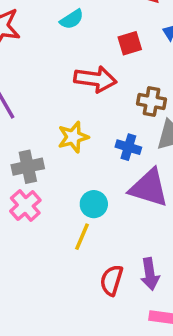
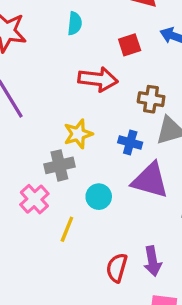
cyan semicircle: (72, 19) -> (75, 23), turned -50
gray cross: (28, 167) -> (59, 165), moved
yellow line: (82, 237) -> (67, 229), moved

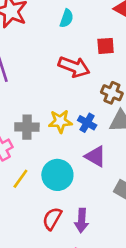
yellow star: (78, 134) -> (60, 121), moved
purple triangle: (150, 180) -> (95, 156), size x0.7
cyan circle: (99, 197) -> (57, 175), moved, size x1.5

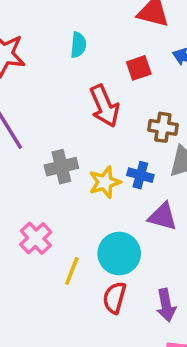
red arrow: (74, 67) -> (104, 106), turned 60
gray cross: (27, 127) -> (61, 167), moved
red semicircle: (52, 219) -> (114, 298), moved

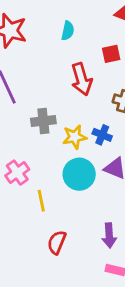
cyan circle: (119, 254) -> (79, 174), moved
yellow line: (72, 271) -> (41, 201), turned -40
red semicircle: (114, 298) -> (57, 242), moved

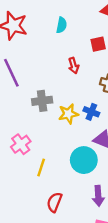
red arrow: (82, 79) -> (74, 66), size x0.6
cyan circle: (79, 174) -> (84, 160), moved
yellow line: (41, 201) -> (41, 167), turned 30

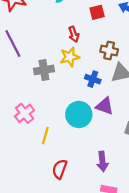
yellow star: (68, 114) -> (70, 57), moved
cyan circle: (84, 160) -> (79, 114), moved

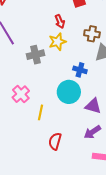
blue cross: (93, 79) -> (80, 70), moved
purple triangle: (105, 106) -> (93, 106), moved
purple arrow: (102, 161) -> (92, 132), turned 66

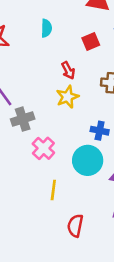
gray cross: (36, 55) -> (23, 119), moved
pink cross: (21, 94) -> (43, 148), moved

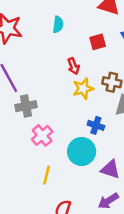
yellow star: (67, 97) -> (83, 89), moved

